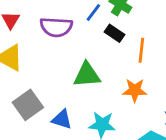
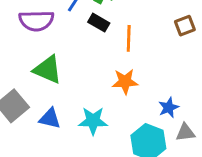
green triangle: (87, 75) -> (48, 70), moved, turned 32

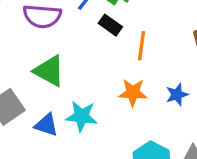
blue star: (169, 108) -> (177, 95), moved
cyan star: (93, 121) -> (82, 116), moved

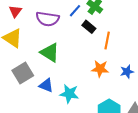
cyan star: (82, 116) -> (69, 94), moved

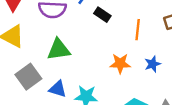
orange line: (107, 40) -> (138, 30), moved
green triangle: (50, 53) -> (59, 49), turned -35

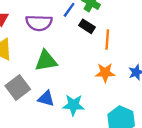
orange line: (138, 30) -> (107, 39), moved

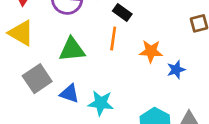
orange line: (107, 39) -> (113, 39), moved
orange star: (105, 73) -> (151, 51), moved

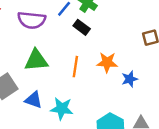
orange line: (113, 39) -> (75, 67), moved

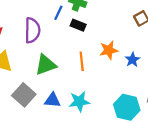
purple semicircle: (32, 20) -> (32, 30), turned -80

